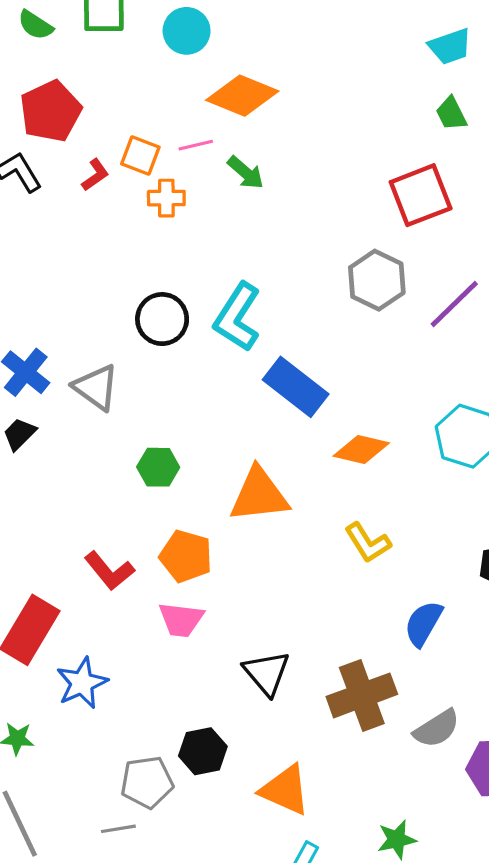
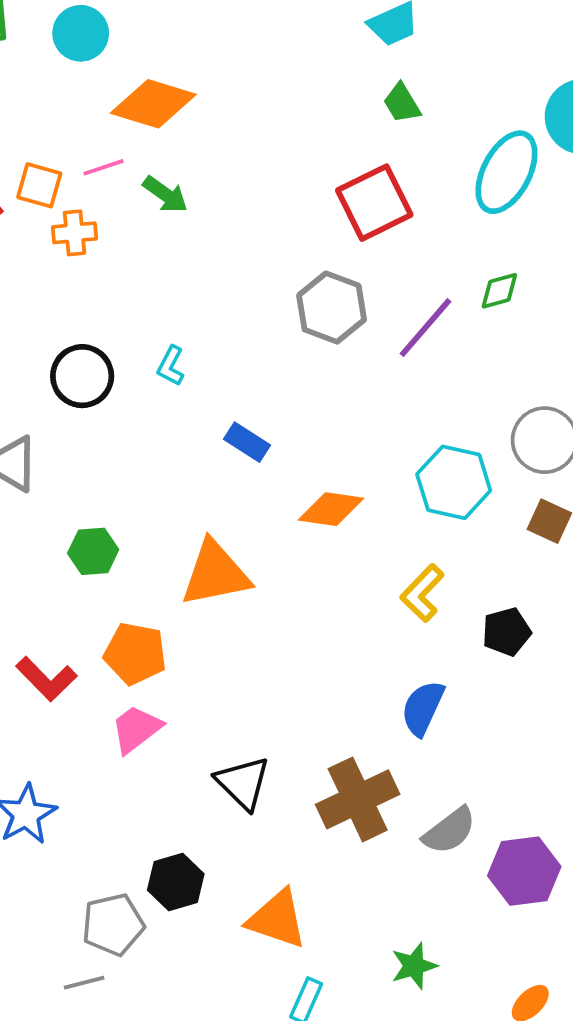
cyan L-shape: (237, 317) -> (171, 366), size x0.5
blue rectangle: (296, 387) -> (247, 442), size x0.6
yellow L-shape: (368, 543) -> (422, 593), moved, turned 81
pink trapezoid: (181, 620) -> (136, 729), turned 141

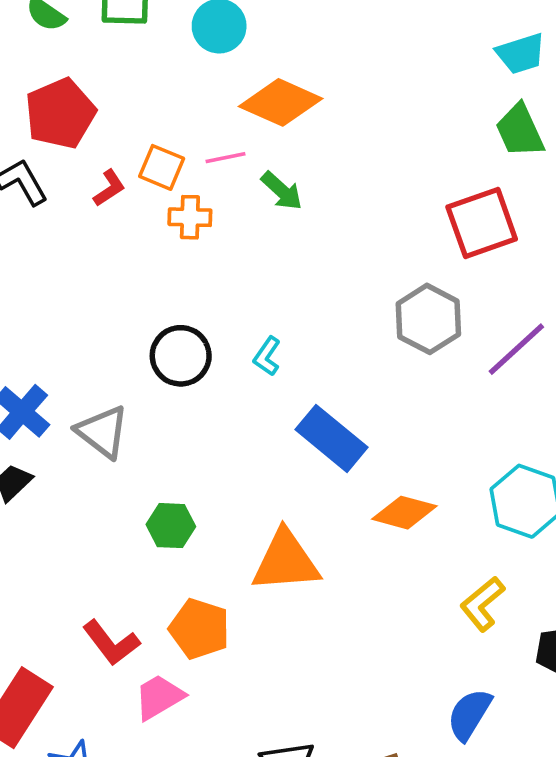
green trapezoid: (402, 103) -> (520, 131), size x1.4
blue rectangle: (247, 442) -> (331, 438), size x1.6
pink trapezoid: (136, 729) -> (159, 697), moved

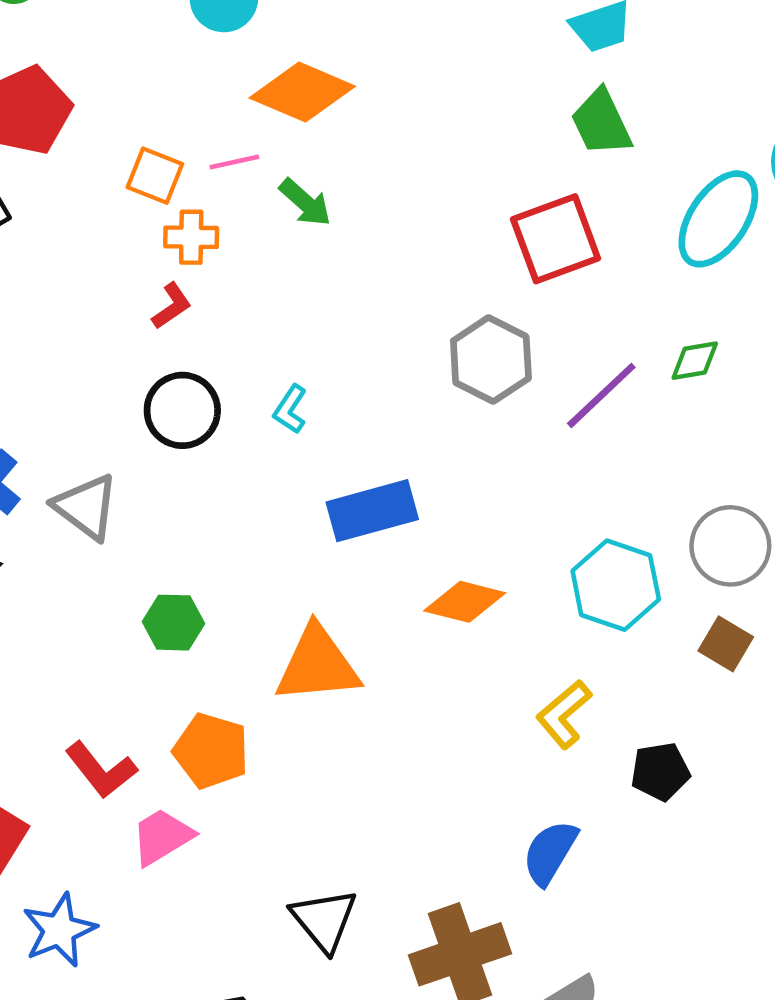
red L-shape: (109, 188) -> (172, 306), moved
blue rectangle: (331, 438) -> (372, 511), turned -54

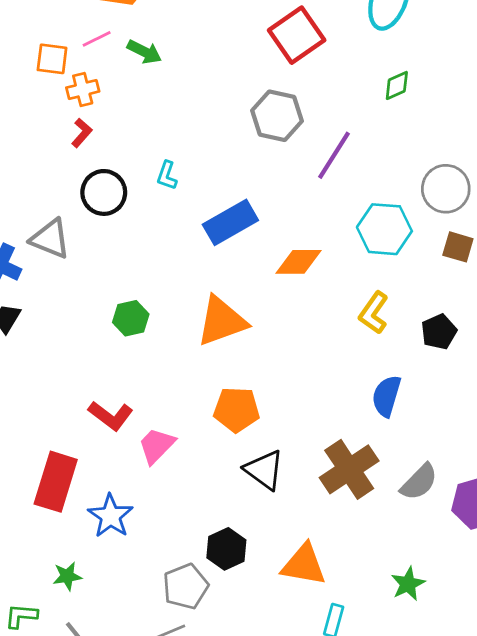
purple line: (601, 395) -> (334, 155), moved
gray triangle: (86, 507) -> (50, 239), moved
orange pentagon: (211, 751) -> (237, 410), moved

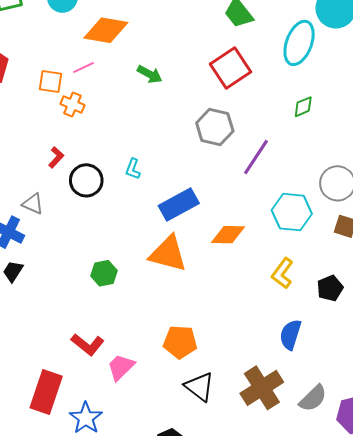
green arrow: (144, 52) -> (150, 74), moved
orange cross: (83, 90) -> (73, 104), turned 35
red L-shape: (82, 133) -> (56, 157), moved
gray triangle: (50, 239) -> (33, 204), moved, size x0.7
orange triangle: (222, 321) -> (168, 254), moved, turned 33

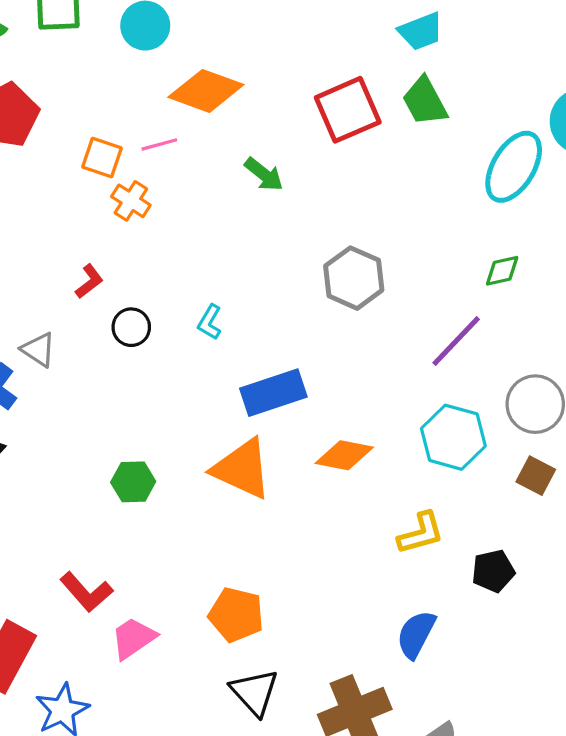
red square: (231, 68) -> (348, 110), moved
purple line: (256, 157) -> (456, 341), moved
black circle: (86, 180) -> (131, 327), size x0.7
yellow L-shape: (282, 273) -> (421, 533), turned -152

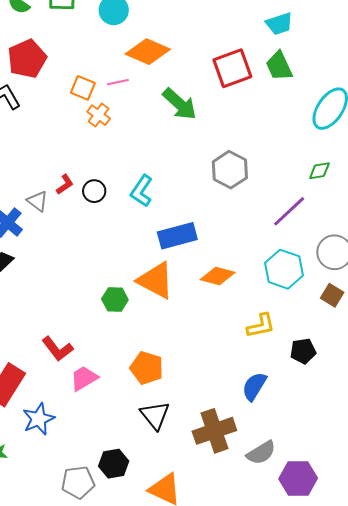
green arrow: (264, 174) -> (180, 104), size x1.5
red L-shape: (89, 281) -> (65, 184), moved
cyan L-shape: (210, 322) -> (142, 191), size x1.5
green hexagon: (133, 482) -> (115, 299), moved

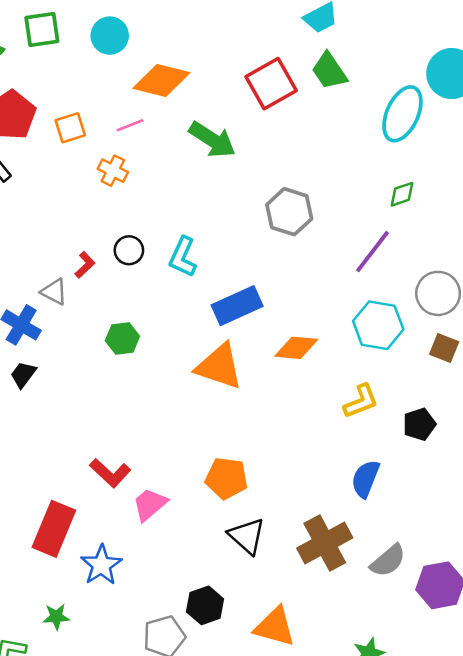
orange square: (83, 88) -> (70, 128), moved, turned -30
black circle: (94, 191) -> (129, 250), moved
green hexagon: (115, 299) -> (122, 339), moved

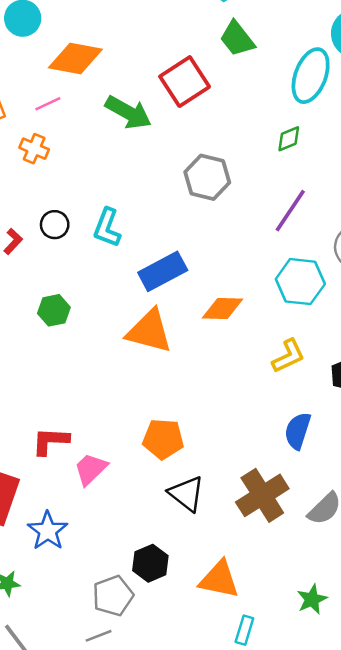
red square: (271, 84) -> (185, 82), moved
green diamond: (402, 194) -> (289, 139), moved
red L-shape: (110, 473) -> (50, 441), turned 144

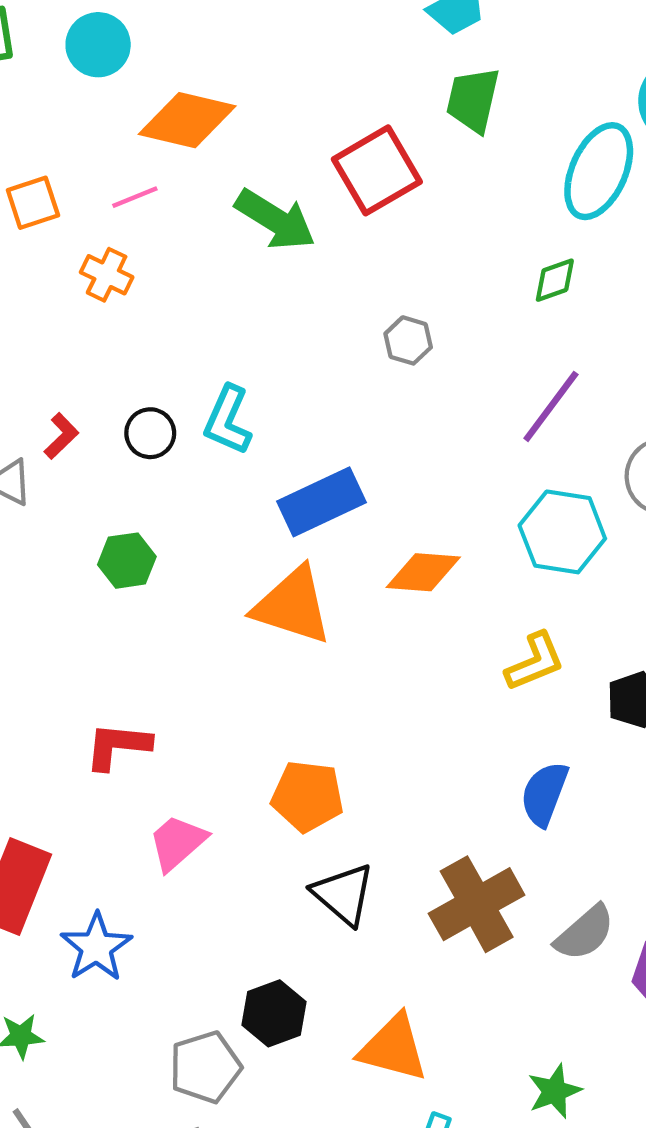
green trapezoid: (237, 39) -> (473, 100), turned 48
gray hexagon: (207, 177) -> (408, 340), size x0.6
black circle: (55, 225) -> (150, 433), moved
red L-shape: (50, 441) -> (118, 746), moved

